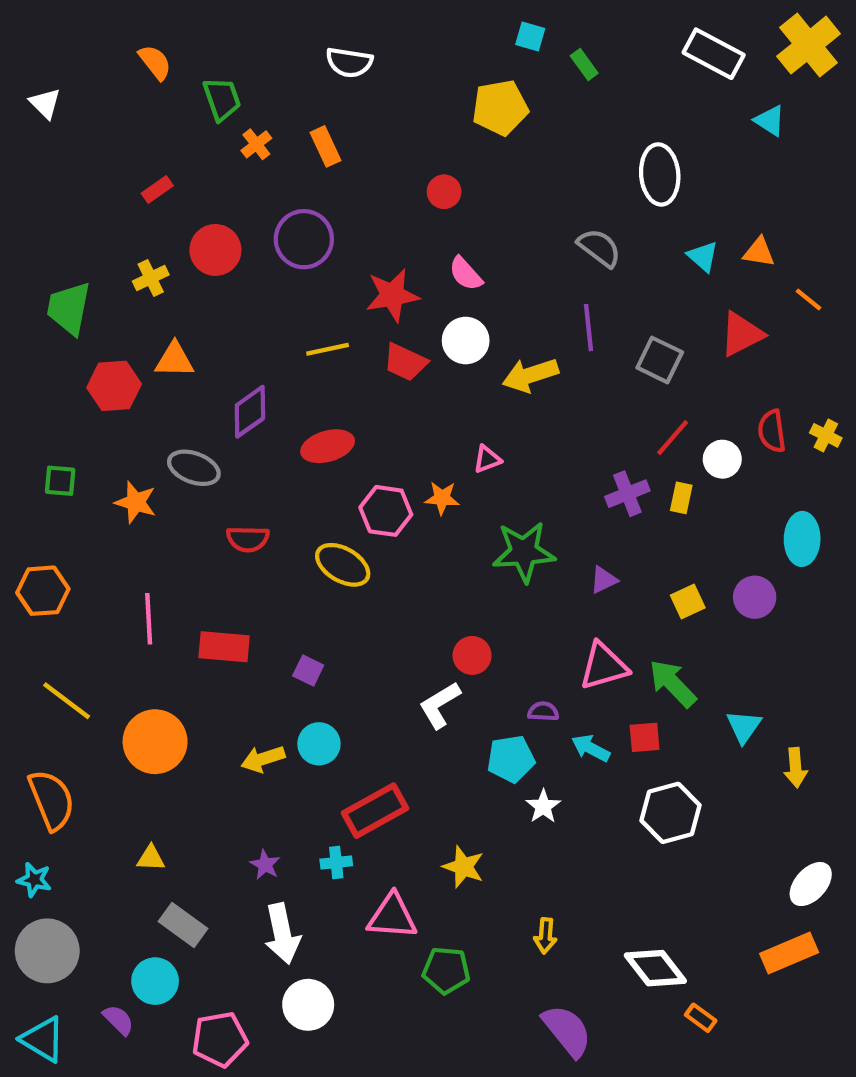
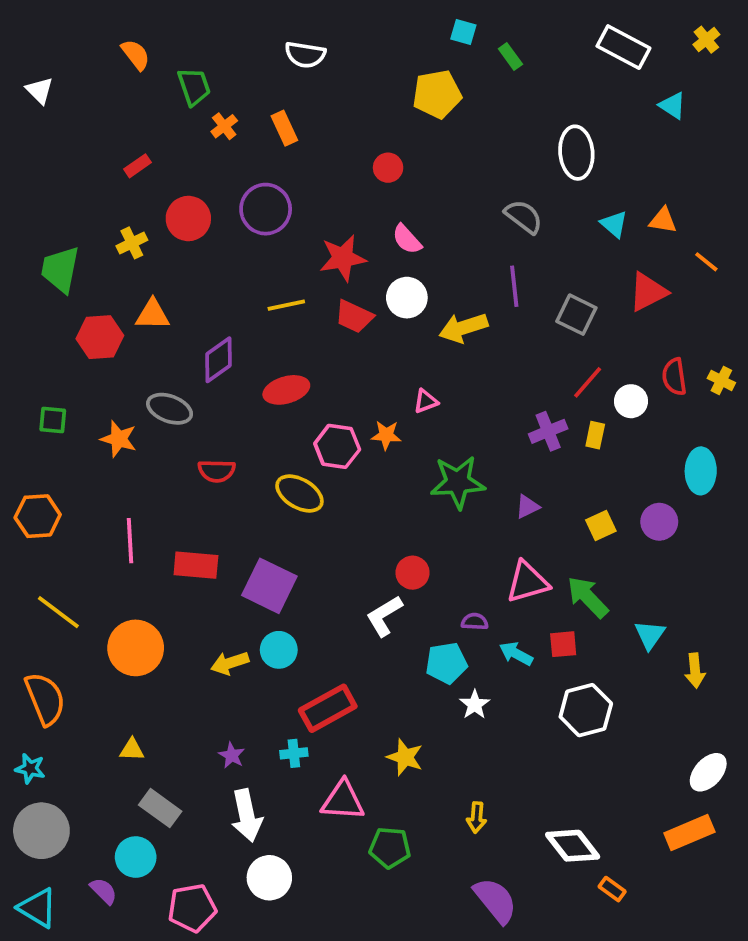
yellow cross: (809, 45) -> (706, 40), size x0.5
purple square: (308, 671) -> (269, 586), size x2.0

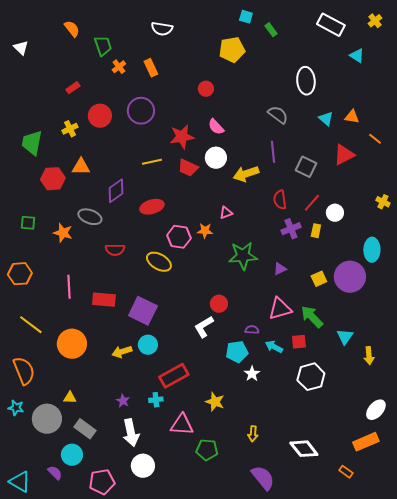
red semicircle: (674, 377) -> (280, 200), moved
purple circle: (659, 522) -> (350, 277), size x1.6
gray circle: (41, 831) -> (47, 419), moved
orange rectangle: (612, 889) -> (346, 472), moved

